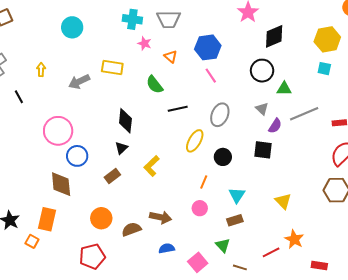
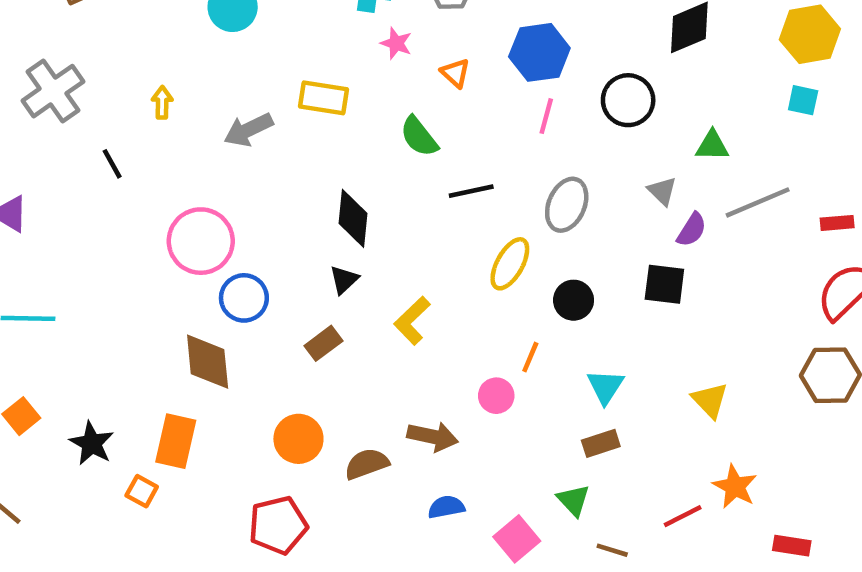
black circle: (262, 71) -> (628, 100), moved
pink line: (211, 76) -> (546, 116), turned 49
pink circle: (200, 208) -> (496, 396), moved

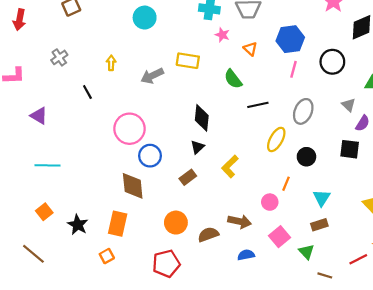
gray cross: (53, 91) -> (59, 57), size x0.6
orange square: (142, 491) -> (107, 256), moved, turned 32
pink square: (517, 539) -> (279, 237), moved

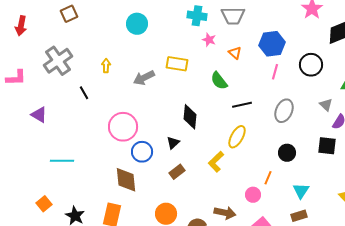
gray cross: (59, 57) -> (58, 61), size x1.8
yellow ellipse: (276, 139) -> (237, 137), moved
black triangle: (197, 147) -> (173, 143), moved
cyan line: (47, 165) -> (62, 161), moved

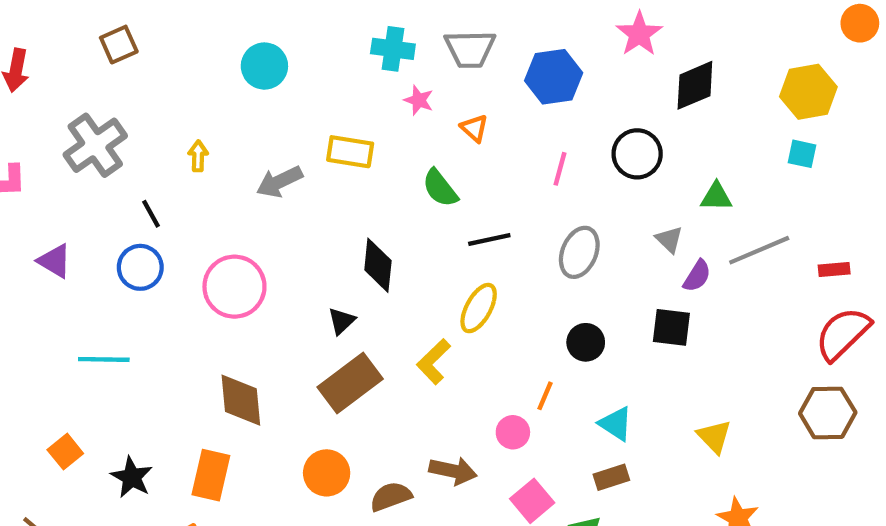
blue hexagon: (272, 44) -> (554, 77), moved
blue circle: (142, 152) -> (140, 267), moved
brown rectangle: (177, 172) -> (350, 383), size x1.8
cyan triangle: (301, 191) -> (616, 424), turned -30

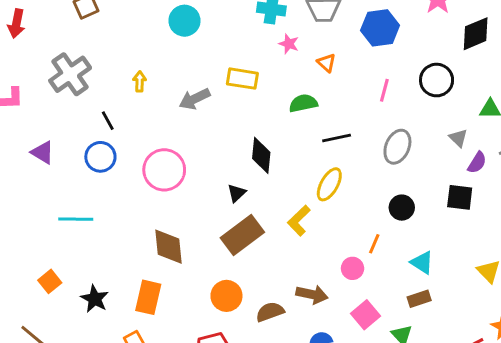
green semicircle: (440, 188) -> (303, 103), turned 116

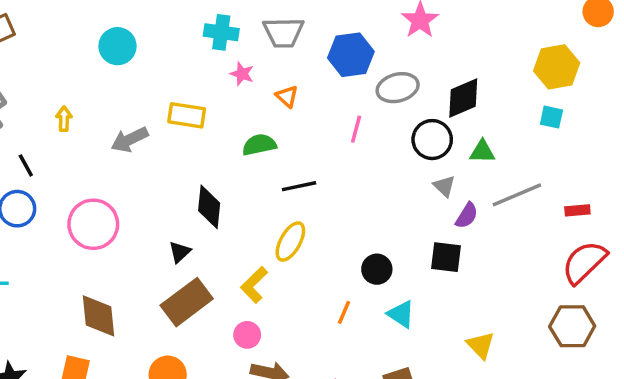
black diamond: (476, 34) -> (463, 98), moved
black circle: (437, 80) -> (432, 140), moved
gray ellipse: (397, 147) -> (398, 88), moved, turned 52
cyan triangle: (422, 263) -> (401, 314), moved
pink circle: (353, 268) -> (247, 335), moved

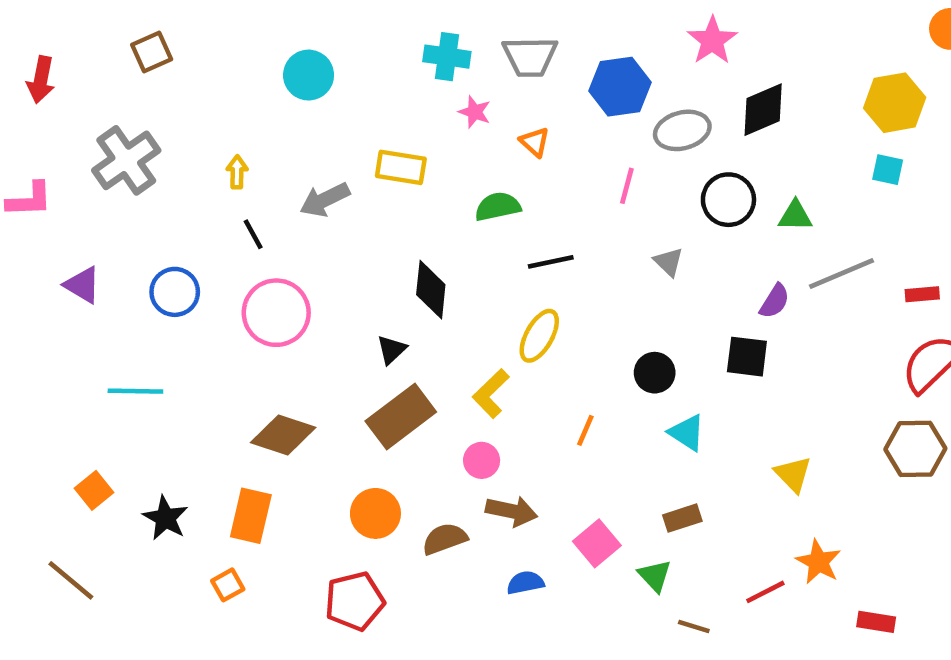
black diamond: (463, 98) -> (763, 110), moved
black line: (26, 165) -> (253, 234), moved
gray triangle: (444, 186) -> (668, 262), moved
orange line: (344, 312) -> (585, 430), moved
brown diamond: (98, 316) -> (283, 435), turned -66

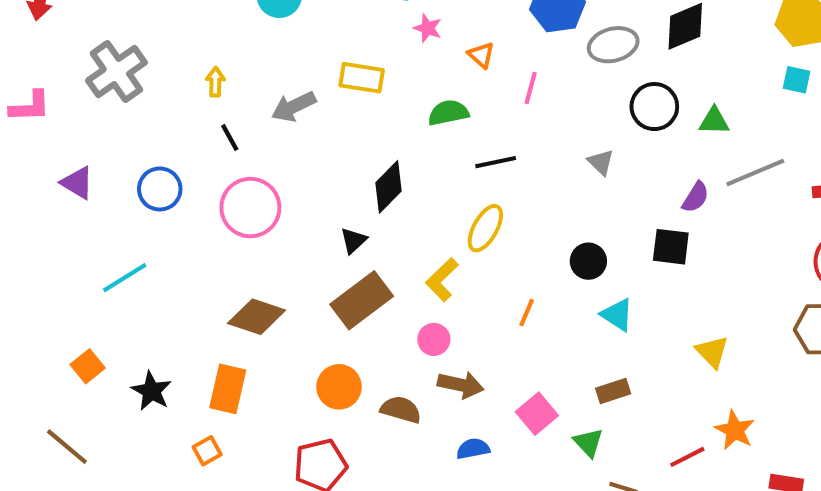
pink line: (627, 186) -> (531, 88), moved
black diamond: (431, 290) -> (388, 187), turned 39
cyan line: (135, 391) -> (125, 278), turned -33
brown semicircle: (445, 539) -> (401, 410), turned 36

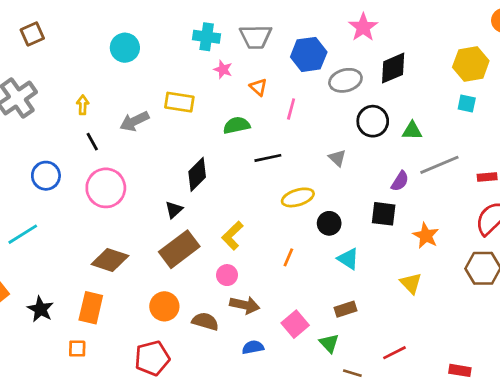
yellow ellipse: (485, 228) -> (298, 197), moved, turned 44
orange star: (735, 430) -> (426, 236), moved
orange square: (207, 451) -> (77, 349), turned 30

